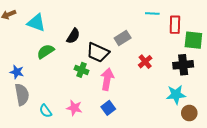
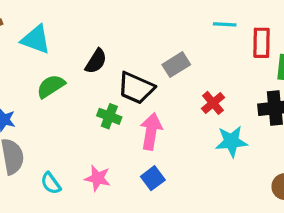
cyan star: (176, 95) -> (231, 141), moved

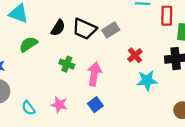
black trapezoid: (136, 88) -> (84, 29), moved

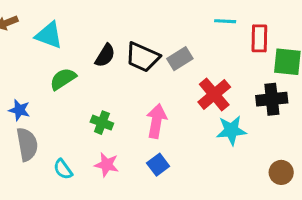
red cross: (135, 55) -> (214, 94), size x1.5
green cross: (67, 64) -> (102, 123), moved

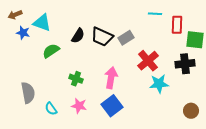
blue star: (19, 110) -> (23, 33), moved
blue square: (158, 165) -> (112, 106), size x1.5

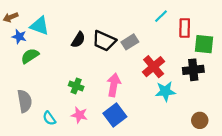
cyan line: (155, 14) -> (161, 16), turned -48
green semicircle: (51, 51) -> (30, 56), moved

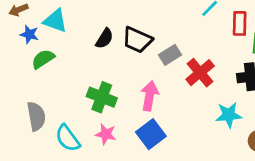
gray rectangle: (130, 42) -> (170, 55), moved
green cross: (76, 86) -> (102, 97), size x1.5
cyan star: (165, 91) -> (229, 115), moved
cyan semicircle: (49, 118) -> (68, 138), size x1.5

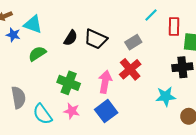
gray rectangle: (170, 55) -> (133, 42), moved
green semicircle: (43, 59) -> (37, 54), moved
red cross: (200, 73) -> (130, 69), moved

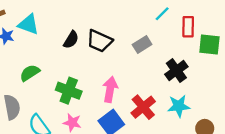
green semicircle: (37, 54) -> (30, 73), moved
black cross: (182, 67) -> (176, 71), moved, turned -30
red cross: (130, 69) -> (143, 107), moved

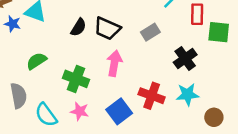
pink arrow: (110, 89) -> (114, 63), moved
red cross: (143, 107) -> (152, 96), turned -30

